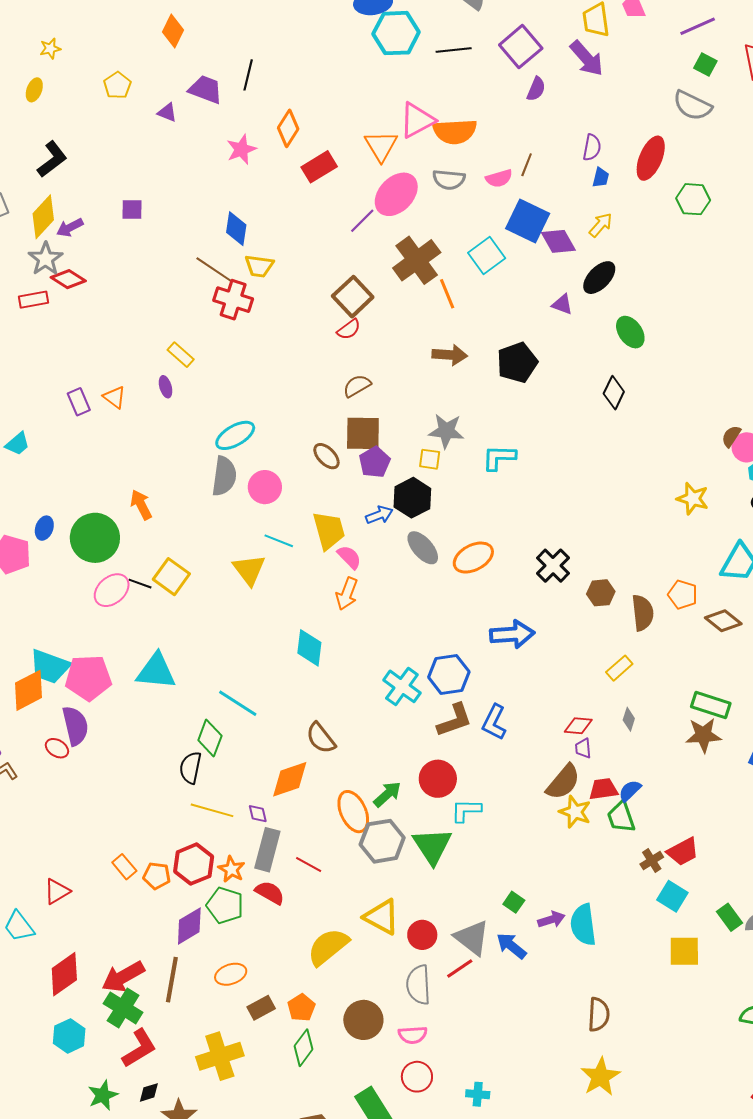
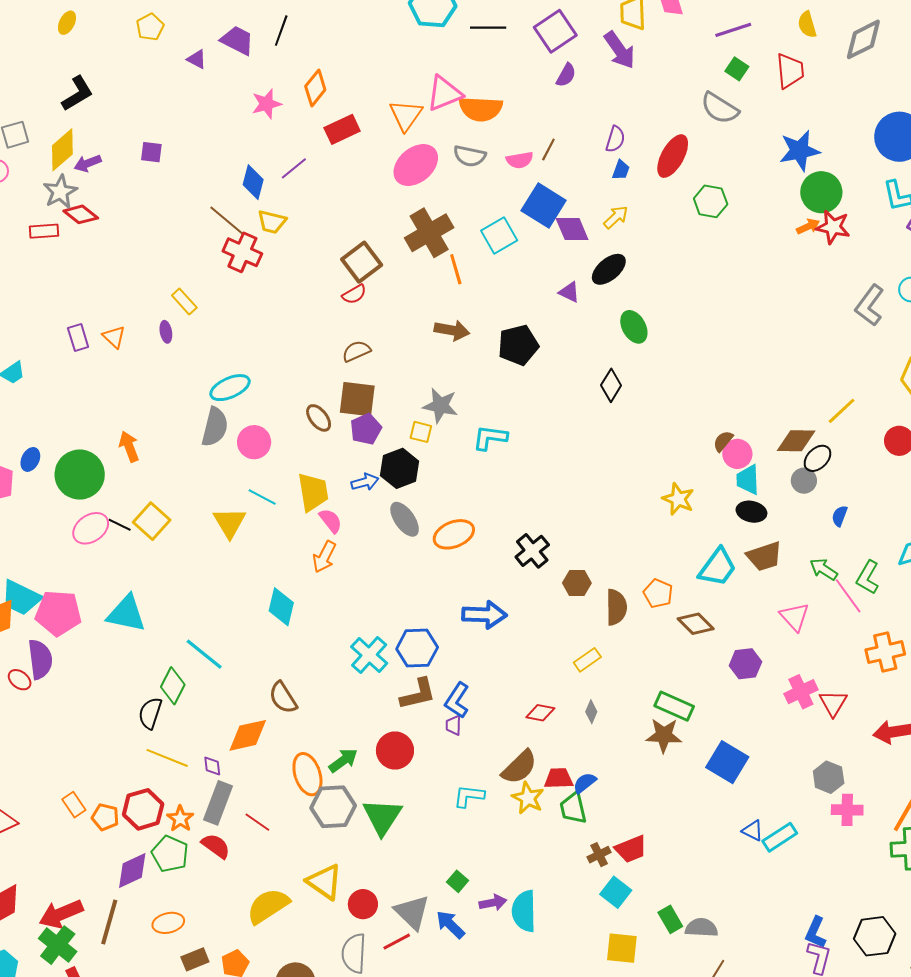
purple line: (362, 221) -> (294, 168), moved
purple trapezoid: (583, 748) -> (454, 725), moved
cyan L-shape: (466, 810) -> (469, 796), moved

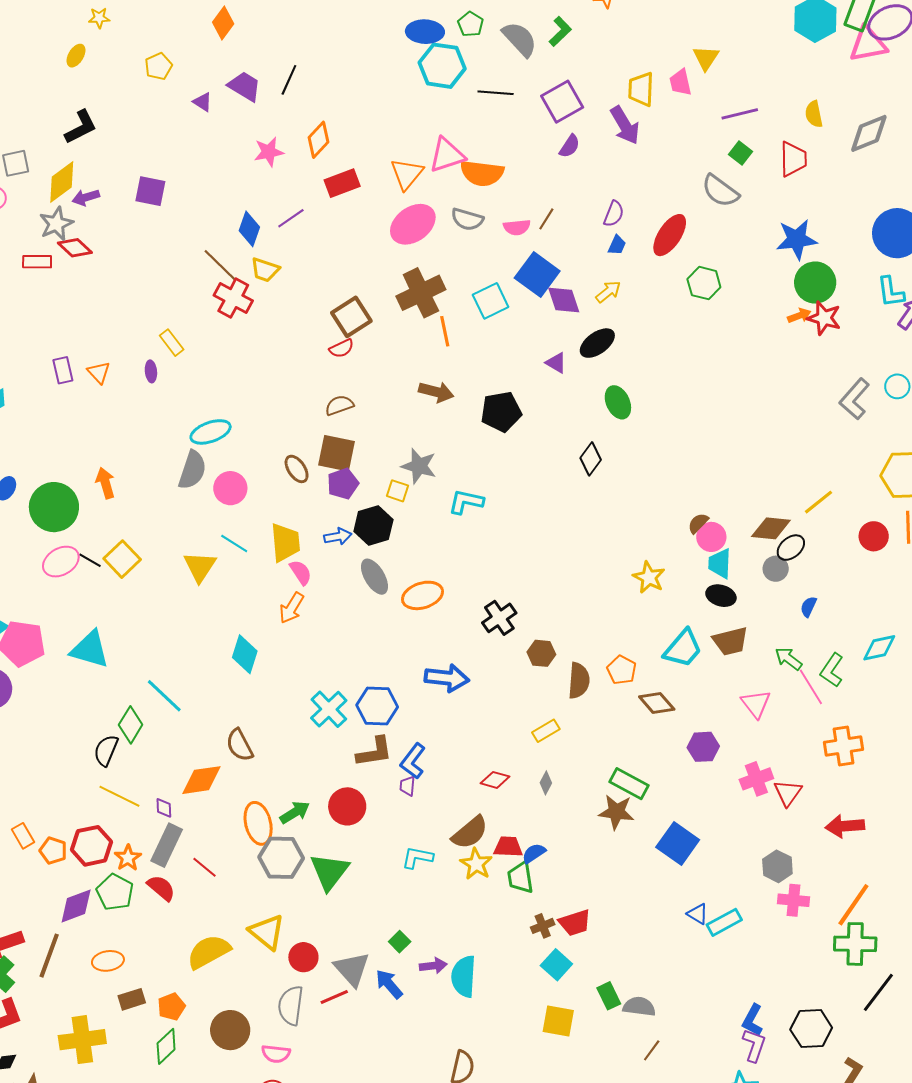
purple square: (151, 152) -> (150, 191), size x1.4

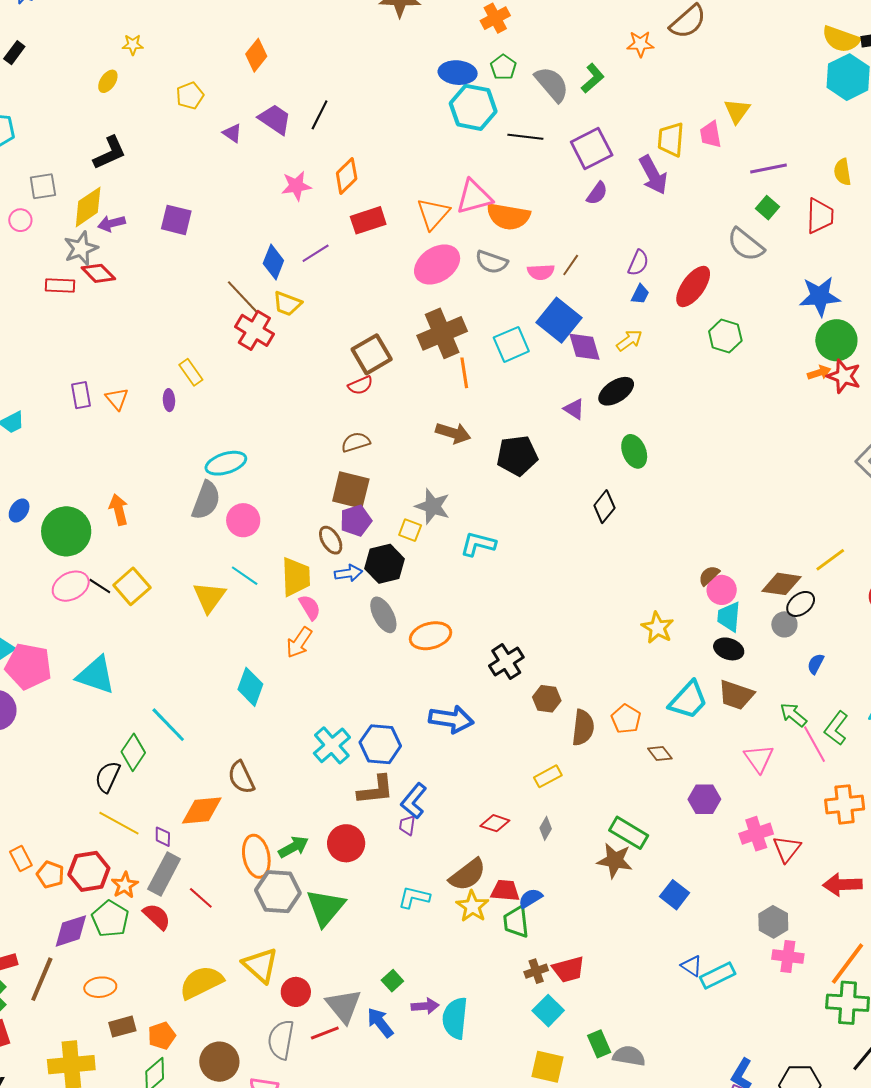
brown ellipse: (297, 469) -> (331, 540), moved
brown trapezoid: (730, 641) -> (736, 695), turned 30
brown diamond: (657, 703) -> (660, 754), size x0.7
blue square: (678, 844) -> (675, 895), size x0.7

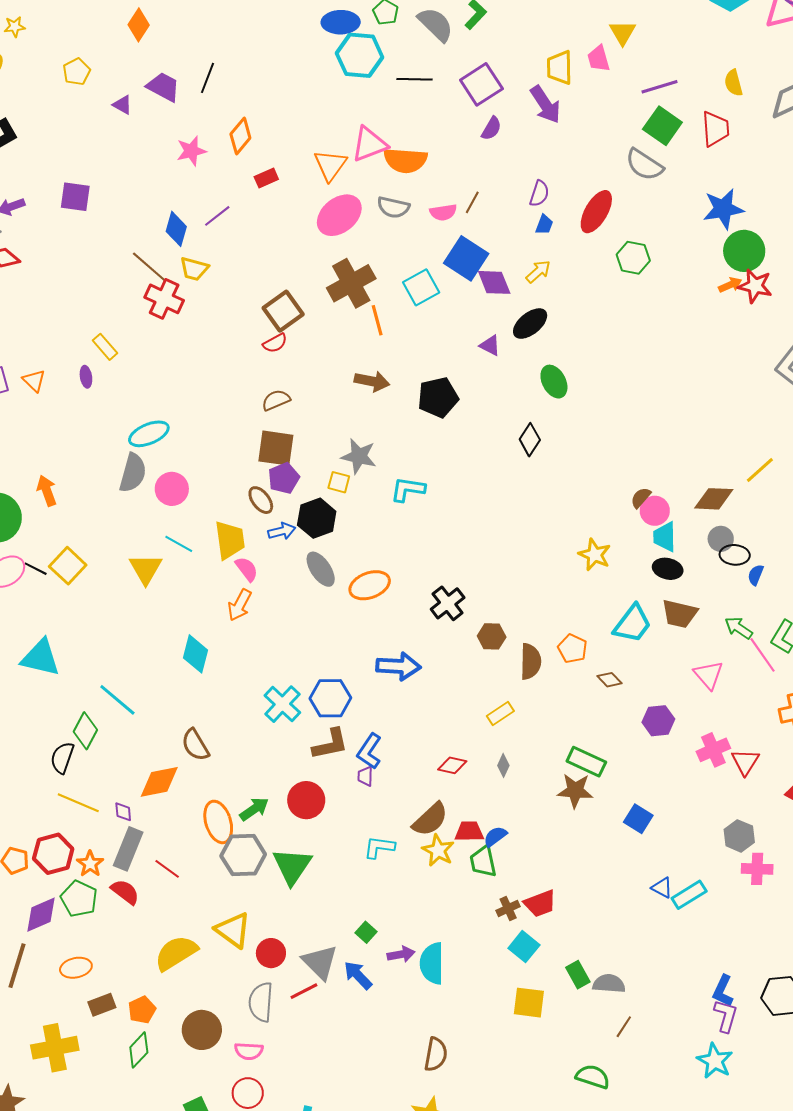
green square: (767, 208) -> (662, 126), size x1.6
red rectangle: (368, 220) -> (266, 178), size x0.7
black ellipse: (801, 604) -> (735, 555), moved, turned 48

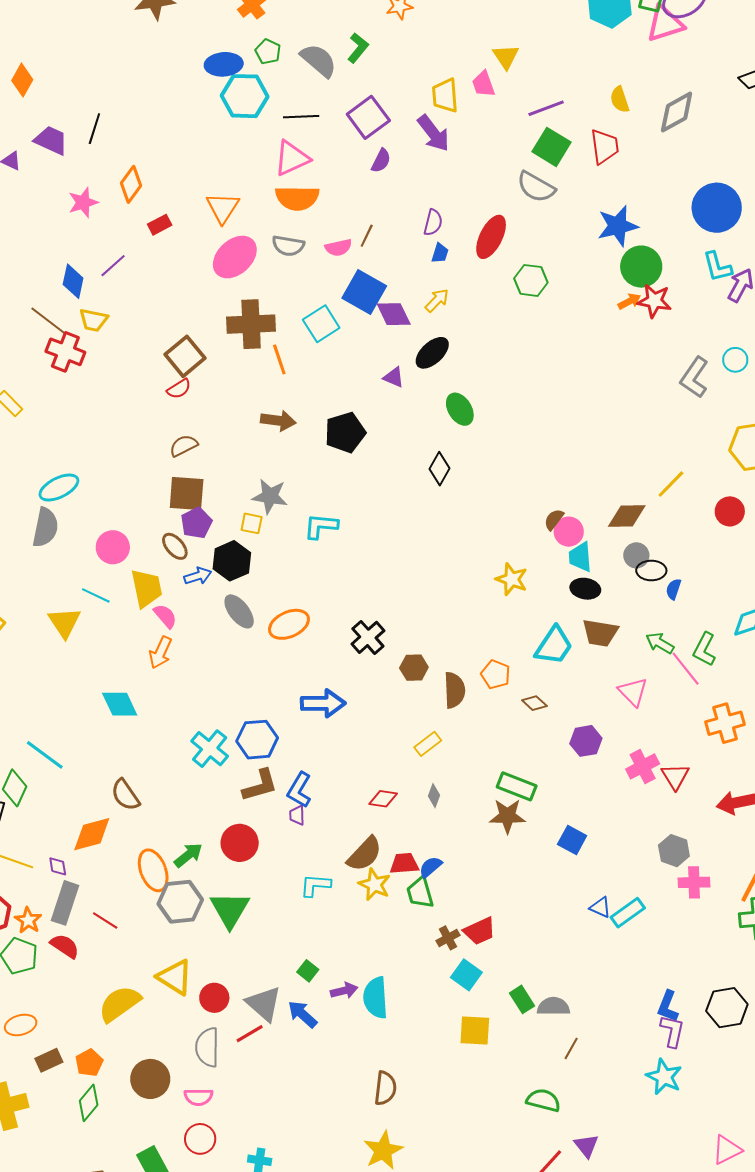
pink triangle: (369, 144) -> (292, 158), moved
brown cross: (351, 283) -> (251, 324), turned 30
pink circle: (172, 489) -> (113, 547), moved
cyan diamond: (195, 654) -> (120, 704), turned -36

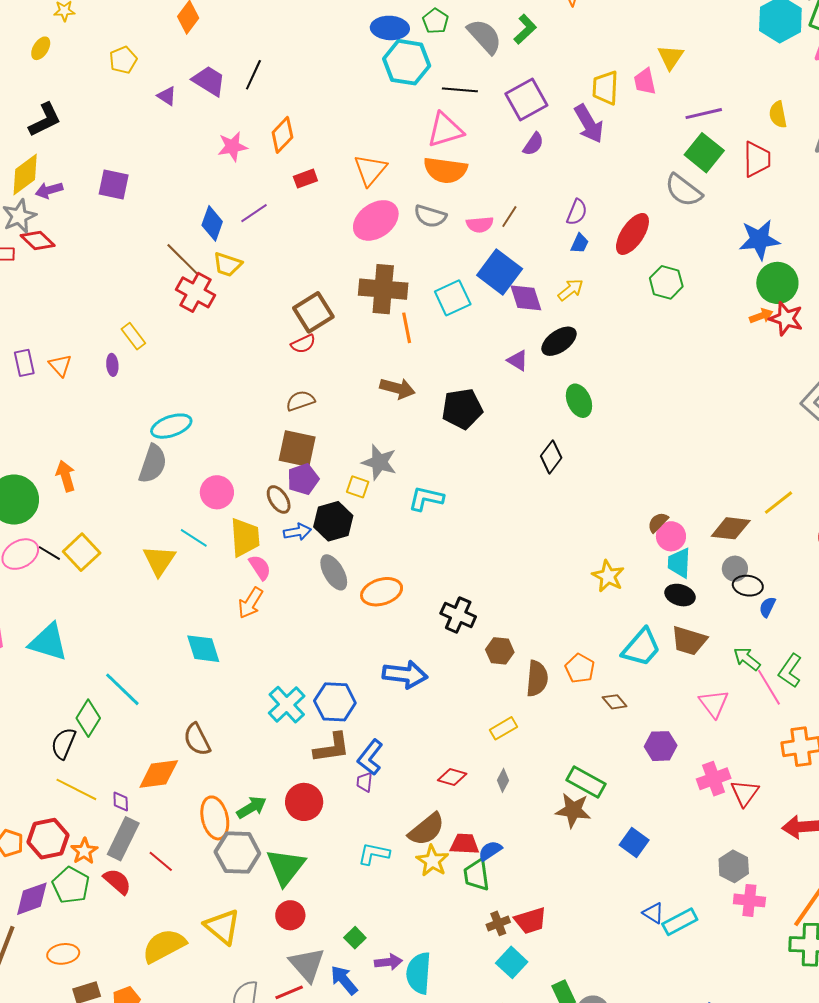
black cross: (368, 637) -> (458, 615), turned -32
red circle: (214, 998) -> (290, 915), moved

